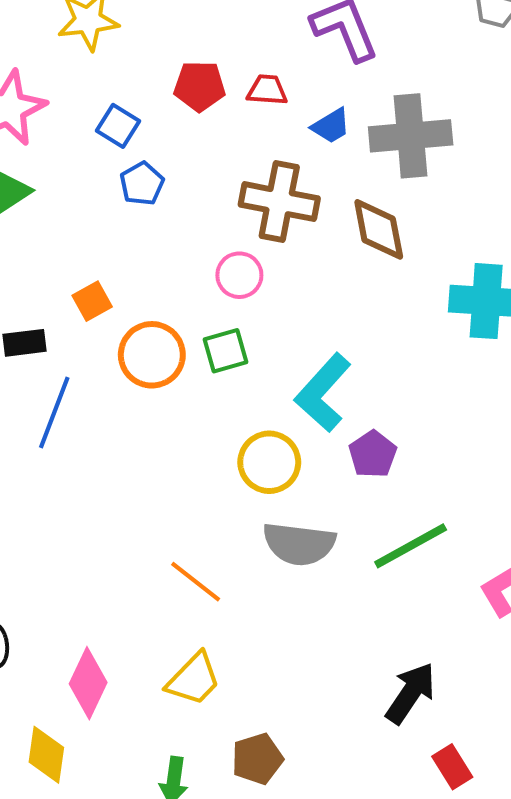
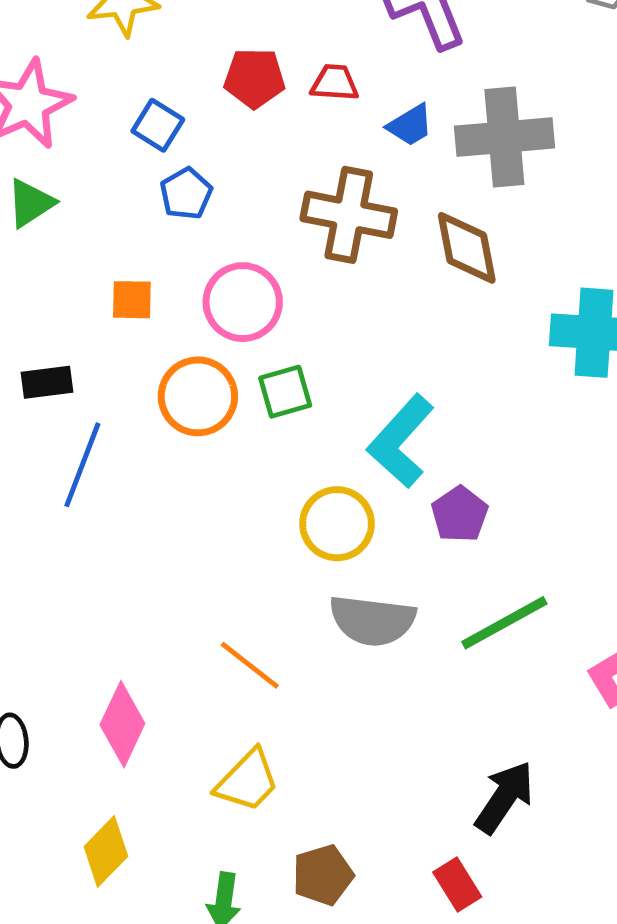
pink circle: (239, 275) -> (243, 302), moved, size x1.4
orange square: (92, 301) -> (132, 300), moved, turned 30
pink diamond: (88, 683) -> (122, 724), moved
yellow diamond: (46, 755) -> (106, 851), moved, turned 36
red rectangle: (452, 767) -> (457, 884), moved

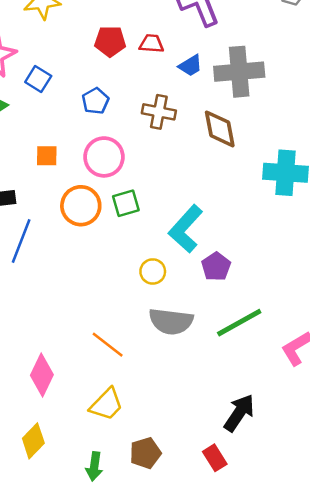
blue square: (158, 125) -> (38, 79), moved
blue pentagon: (186, 194) -> (95, 101), moved
brown cross: (349, 215) -> (159, 112), size x0.7
yellow circle: (337, 524) -> (153, 271), size x0.7

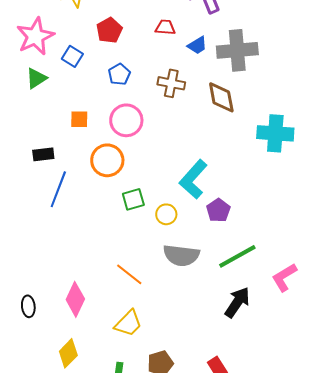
red pentagon: (110, 41) -> (109, 30), moved, turned -30
green square: (126, 203) -> (133, 199), moved
black arrow: (239, 413) -> (237, 302), moved

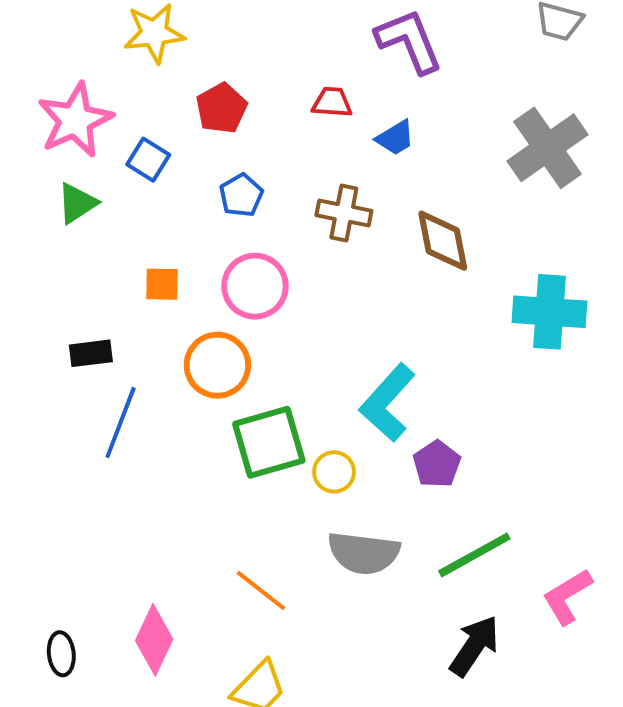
gray cross: (237, 50) -> (547, 148), moved, turned -30
green square: (133, 199) -> (269, 442), size x1.6

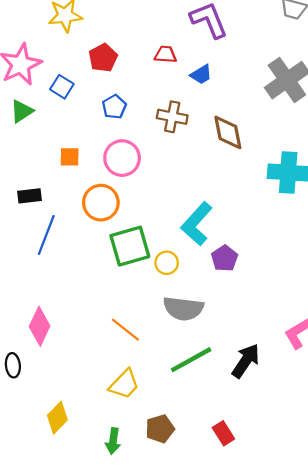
green line: (474, 555) -> (191, 360), moved
pink diamond: (154, 640) -> (40, 326), moved

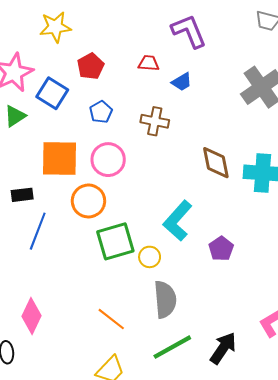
blue square: (62, 87) -> (52, 93), size x1.4
brown diamond: (228, 132) -> (216, 163), moved
orange square: (70, 157) -> (59, 159), size x2.0
purple pentagon: (225, 258) -> (221, 249), moved
gray semicircle: (183, 308) -> (165, 299), turned -102

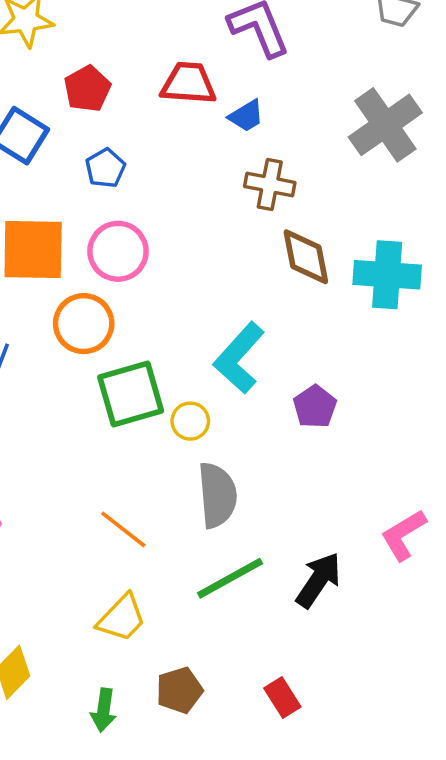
red trapezoid: (149, 63) -> (188, 83), size x1.5
brown cross: (155, 121) -> (270, 184), moved

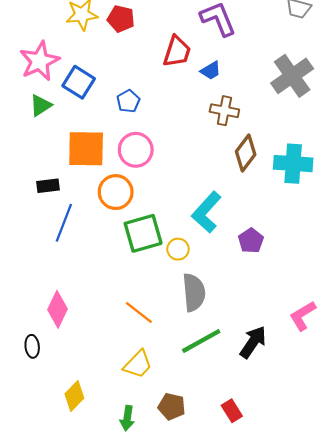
red trapezoid: (188, 83) -> (177, 52), turned 104
red pentagon: (87, 89) -> (121, 19), moved, turned -30
brown diamond: (306, 257) -> (246, 153), turned 48
brown pentagon: (179, 690) -> (172, 407), turned 30

